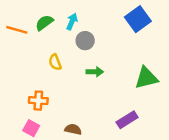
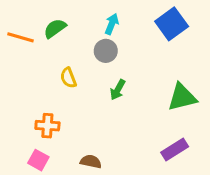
cyan arrow: (72, 21) -> (112, 24), moved
green arrow: (95, 72) -> (118, 90), turned 119
purple rectangle: (127, 120) -> (175, 150), moved

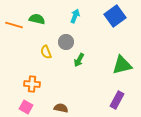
green semicircle: (55, 28) -> (37, 19), turned 49
gray circle: (106, 51) -> (66, 42), moved
purple rectangle: (175, 150) -> (117, 100), turned -30

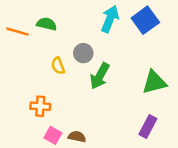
cyan arrow: (75, 16) -> (110, 19), moved, size x1.5
green arrow: (79, 60) -> (100, 76), size x1.5
pink square: (26, 107) -> (53, 135), moved

